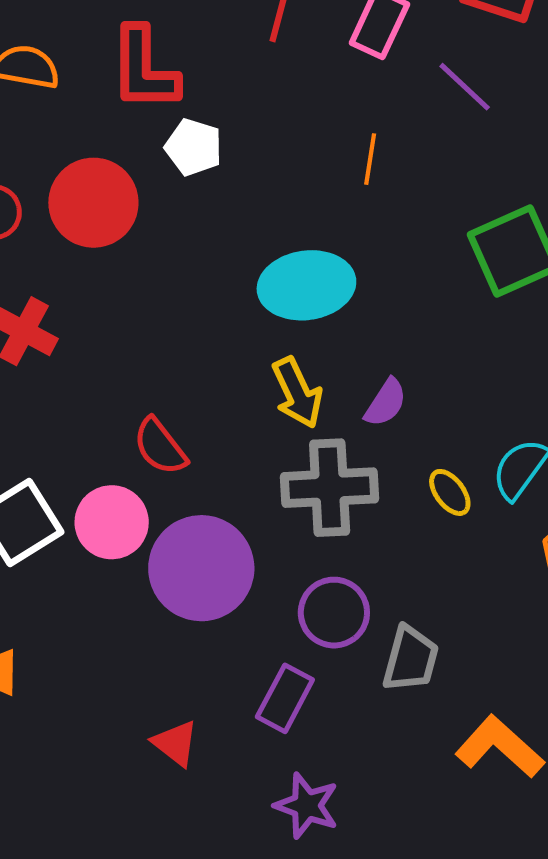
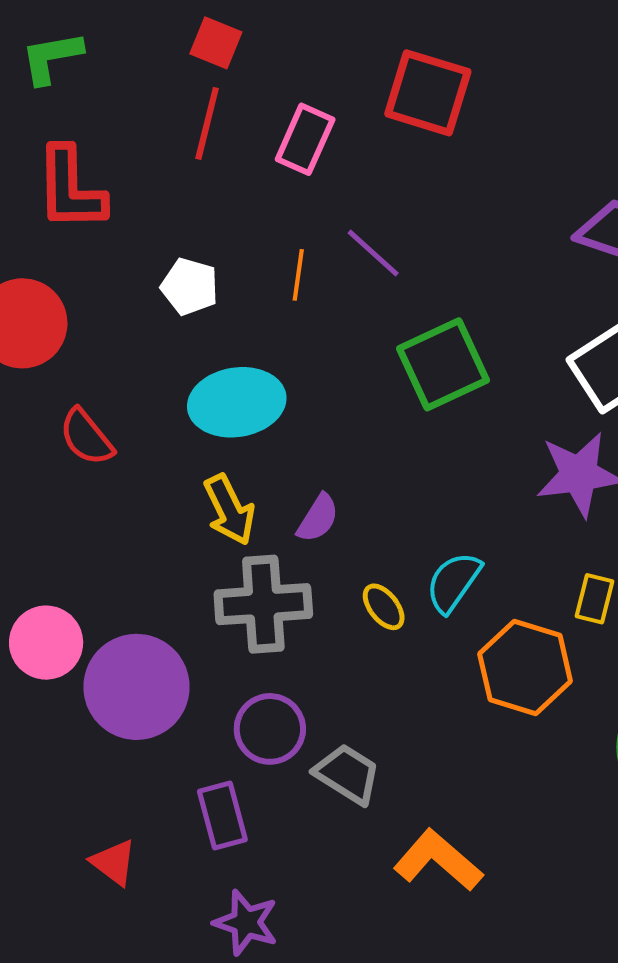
purple line: (465, 87) -> (373, 253), moved
white pentagon: (194, 147) -> (190, 287), moved
red semicircle: (160, 447) -> (86, 437), moved
gray trapezoid: (411, 659) -> (347, 774), turned -72
purple rectangle: (285, 698) -> (222, 816), turned -42

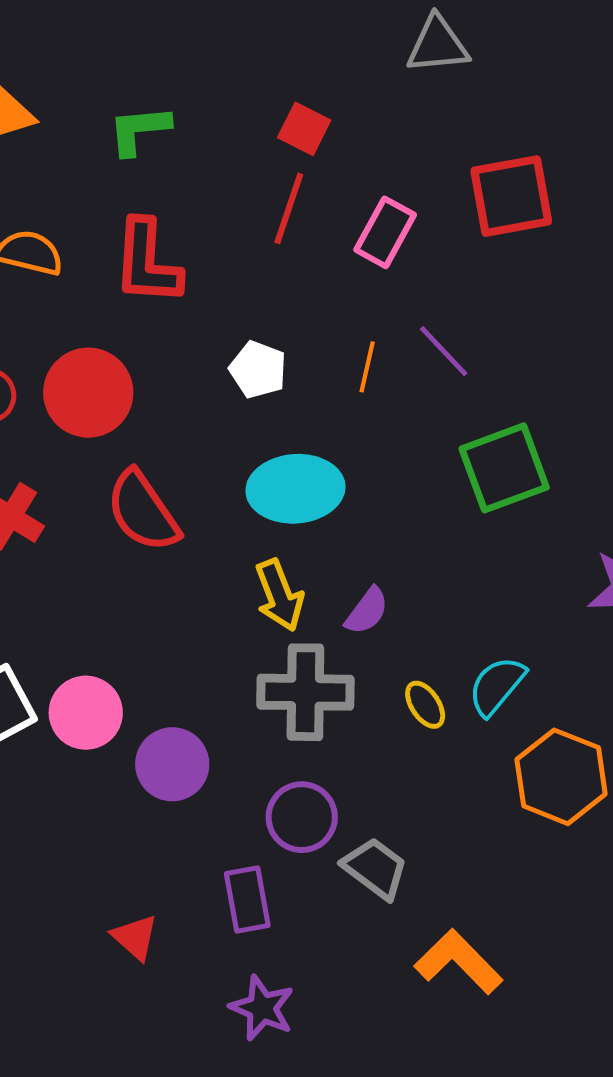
red square: (428, 93) -> (511, 196), turned -32
red semicircle: (86, 437) -> (143, 511), size x1.4
purple circle: (137, 687) -> (172, 764), size x0.7

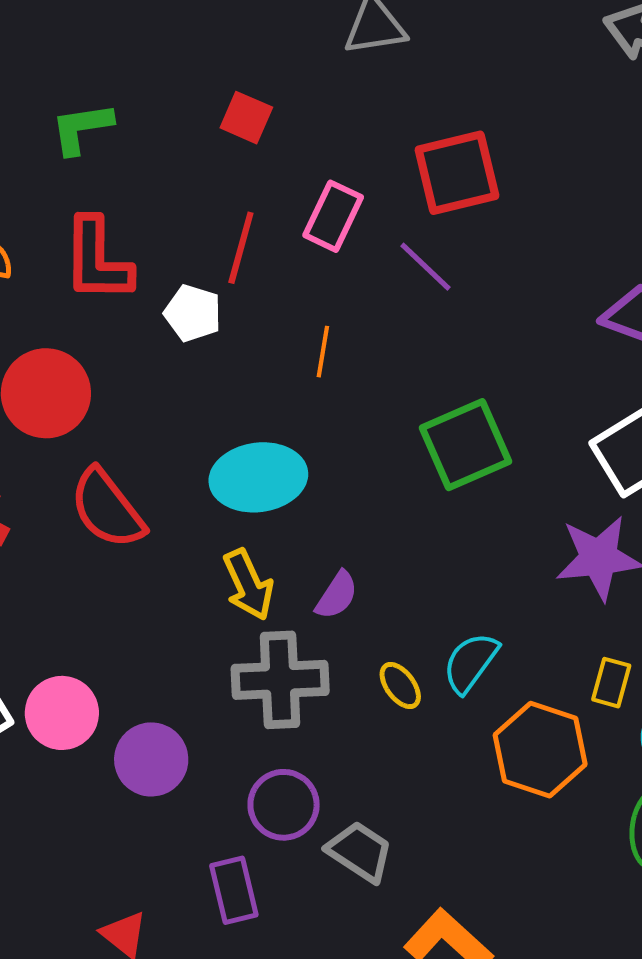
red line: (289, 208) -> (241, 248), moved
purple line: (444, 351) -> (426, 267), moved
white pentagon: (258, 370) -> (193, 313), moved

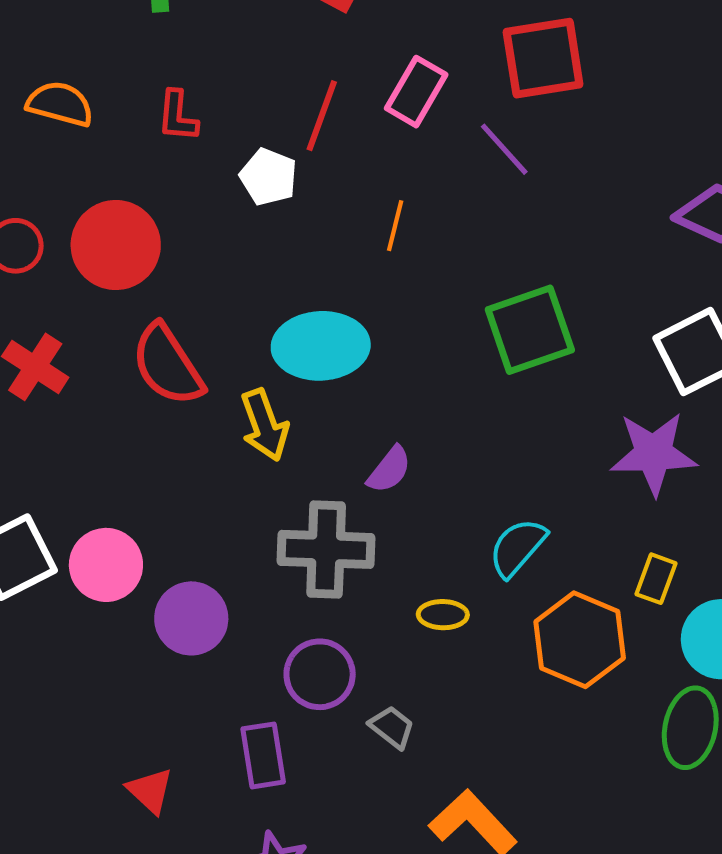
red L-shape: (97, 260) -> (178, 116), size x0.6
yellow arrow: (248, 585) -> (264, 425), moved
yellow ellipse: (400, 685) -> (443, 615), moved, turned -57
gray trapezoid: (360, 852) -> (392, 727), size x0.7

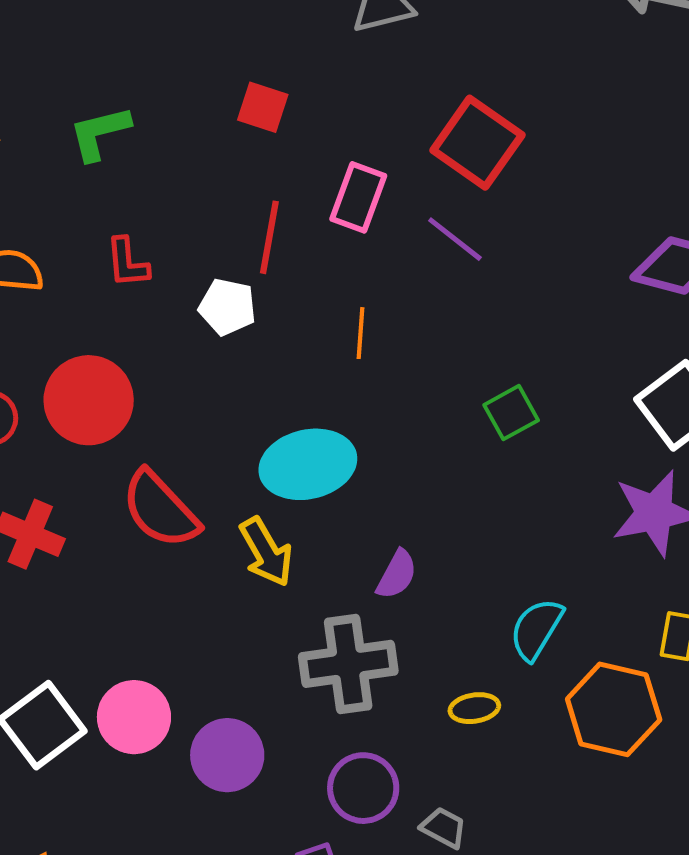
red square: (543, 58) -> (477, 143), turned -36
green square: (530, 330) -> (511, 413), size x0.6

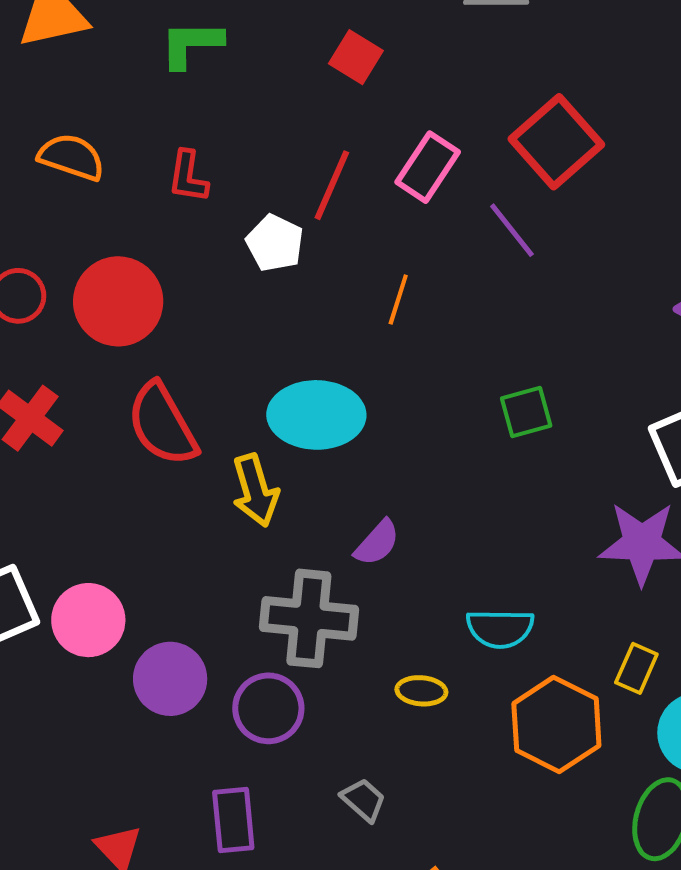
cyan semicircle: (536, 629) -> (500, 628), turned -134
purple circle: (363, 788) -> (268, 708), moved

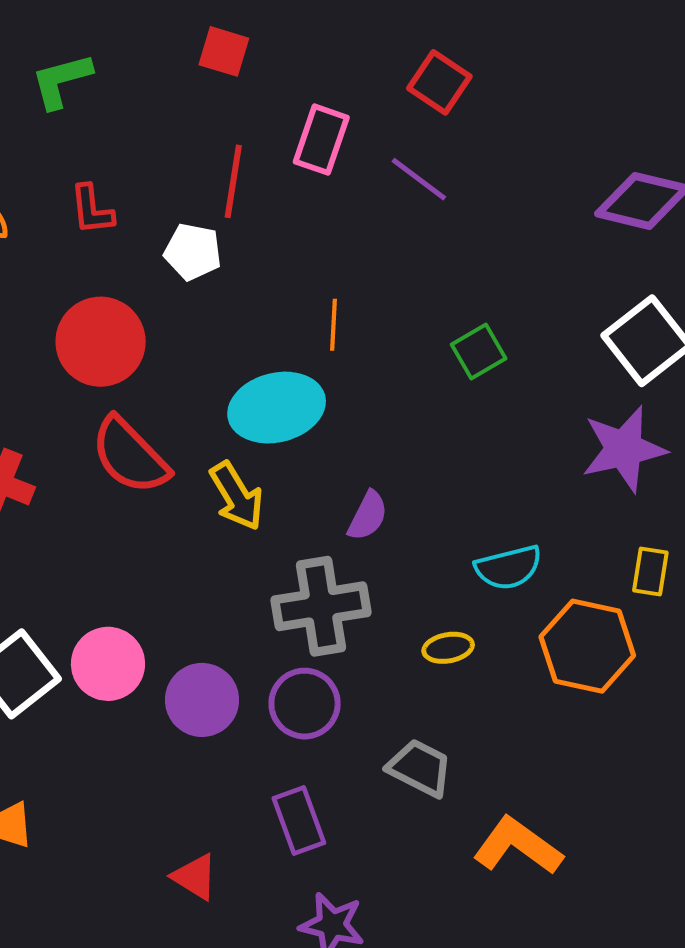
red square: (556, 142) -> (439, 82), size x0.7
orange line: (398, 300) -> (333, 325), moved
red circle: (118, 301) -> (101, 342), moved
gray trapezoid: (363, 800) -> (420, 768), size x1.4

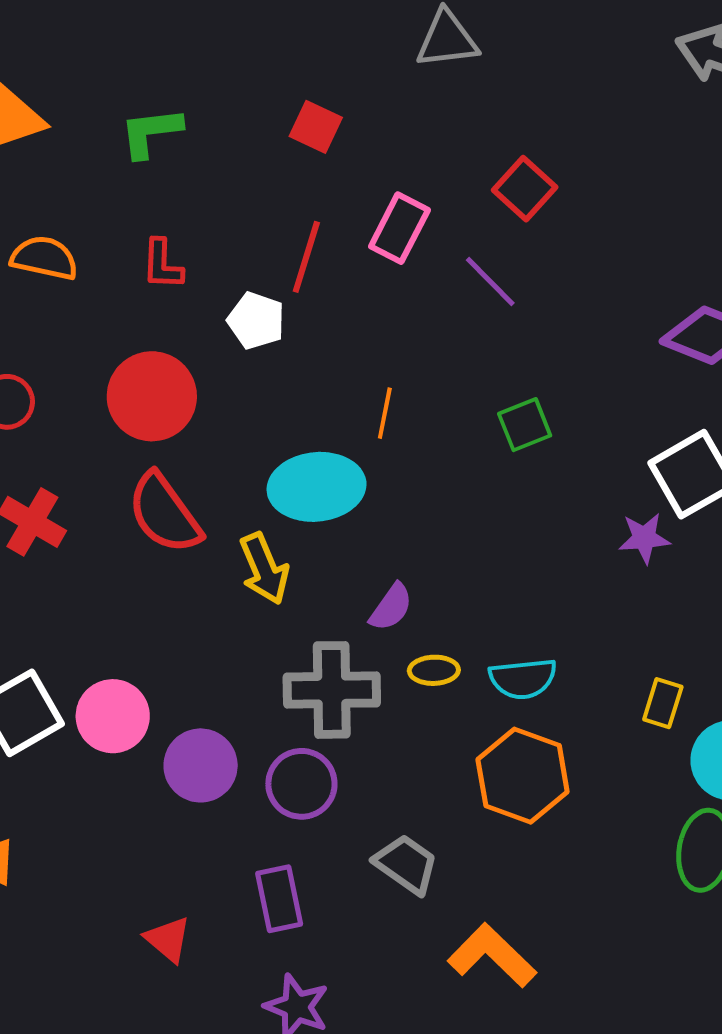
green square: (479, 352) -> (525, 425), moved
purple star: (624, 449) -> (644, 538), moved, size x0.6
orange hexagon: (587, 646) -> (523, 776), moved
yellow ellipse: (448, 648) -> (434, 670), moved

